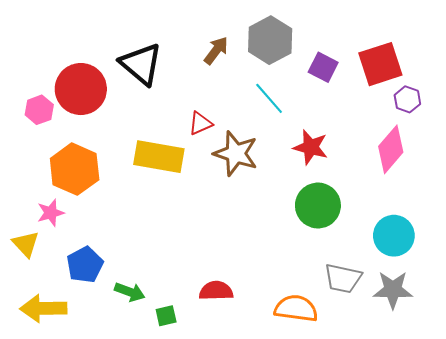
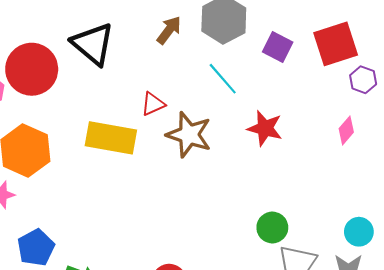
pink diamond: (391, 149) -> (346, 130), size x0.6
green circle: (318, 206) -> (272, 228), moved, size x0.7
cyan circle: (394, 236) -> (359, 232), moved, size x0.7

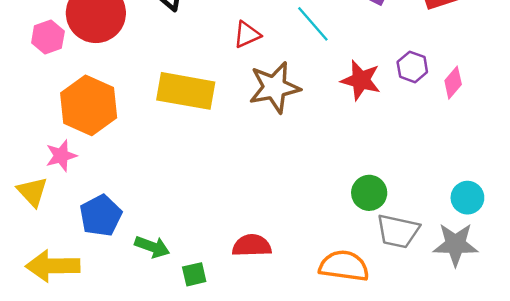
purple hexagon: (363, 80) -> (412, 67), moved
red triangle: (153, 104) -> (247, 35), moved
brown star: (189, 135) -> (274, 87), turned -30

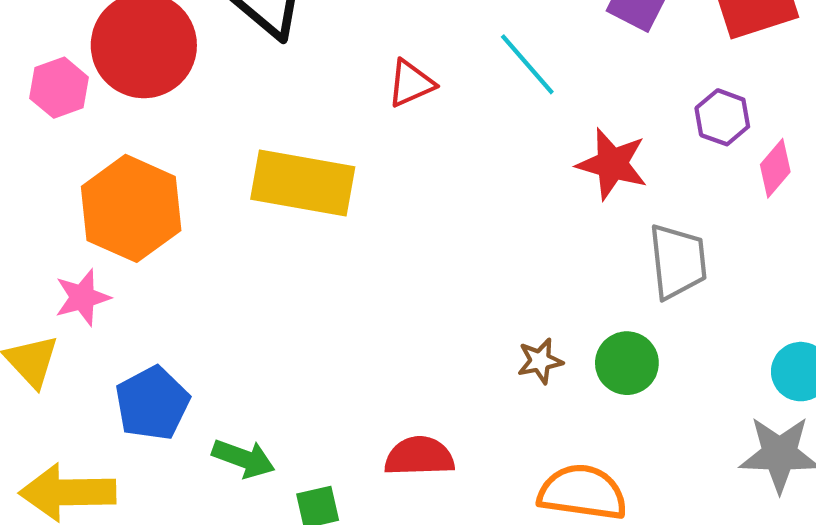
purple hexagon: (412, 67) -> (722, 117), moved
brown star: (274, 87) -> (540, 361), moved, size x0.5
gray trapezoid: (398, 231) -> (678, 261), moved, turned -108

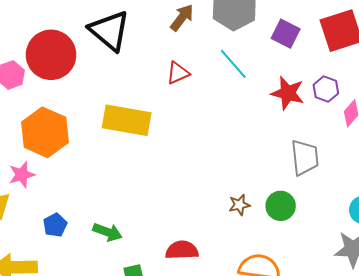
red star: (612, 164) -> (288, 93), moved
blue pentagon: (152, 403) -> (55, 225), size x0.7
green arrow: (243, 458) -> (107, 232), moved

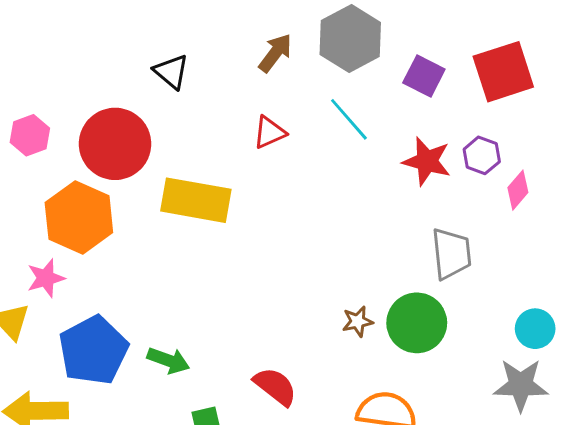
black triangle: (109, 31) -> (171, 72), size x0.6
red circle: (51, 55) -> (115, 144), moved
green circle: (281, 206) -> (417, 323), size x1.4
blue pentagon: (55, 225) -> (93, 350), size x2.0
red semicircle: (182, 250) -> (275, 386), turned 40

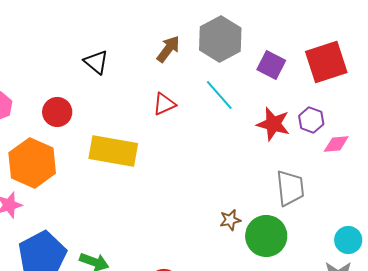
red circle: (115, 144) -> (57, 112), size x0.6
pink diamond: (518, 190) -> (336, 144), turned 44
brown star: (358, 321) -> (230, 220), moved

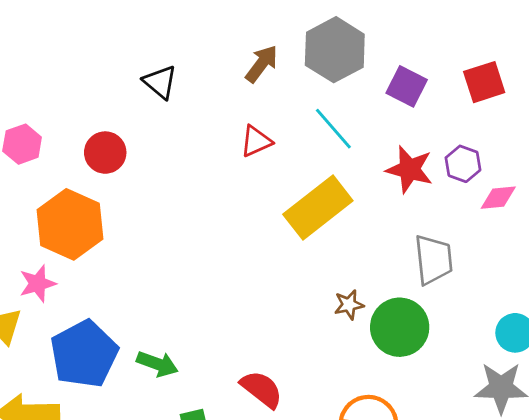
red square: (326, 62) -> (484, 82), size x0.7
yellow rectangle: (113, 151) -> (318, 207), moved, turned -48

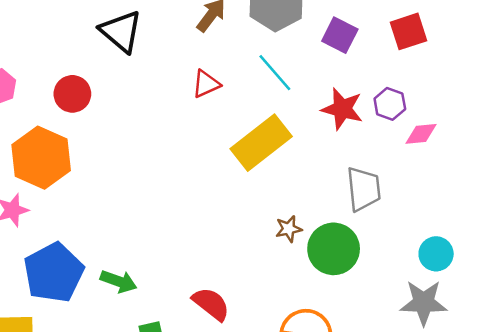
black triangle: (160, 82) -> (121, 31), size x1.4

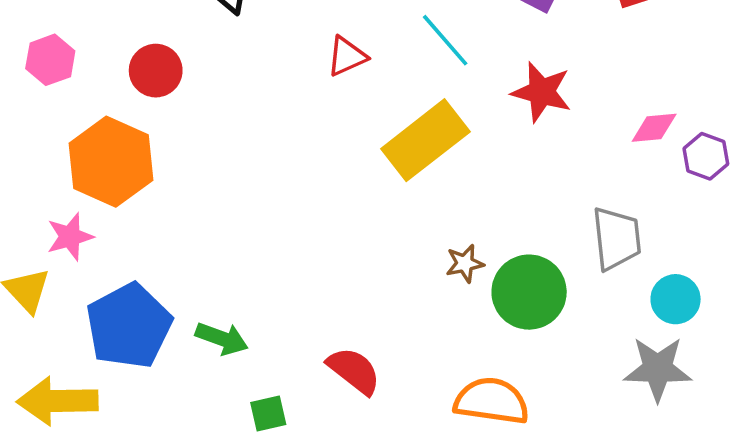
purple hexagon: (390, 104) -> (706, 156), moved
gray trapezoid: (364, 189) -> (617, 238), moved

